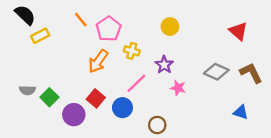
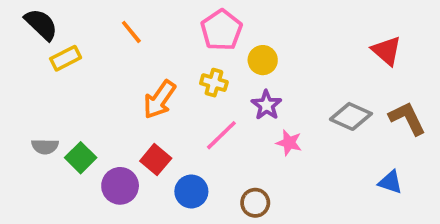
yellow circle: (170, 27) -> (263, 60), moved
pink pentagon: (109, 29) -> (221, 30), moved
blue circle: (122, 108) -> (191, 191), moved

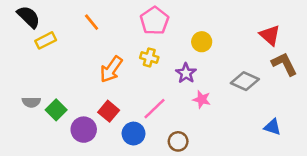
yellow circle: (263, 60) -> (202, 42), moved
brown L-shape: (407, 118) -> (284, 64), moved
pink line: (221, 135) -> (154, 109), moved

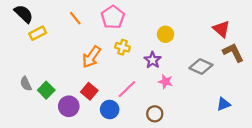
pink pentagon: (154, 21) -> (113, 17), moved
gray semicircle: (31, 102) -> (26, 84), turned 64
blue triangle: (273, 127) -> (224, 104), turned -40
brown circle: (178, 141) -> (155, 114), moved

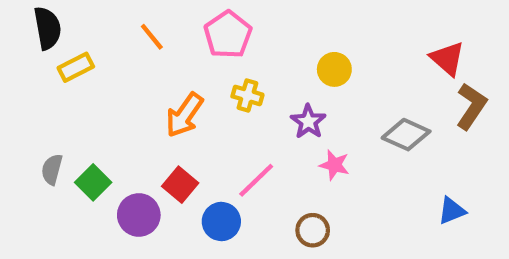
black semicircle: (24, 14) -> (48, 28), turned 36
brown L-shape: (233, 53) -> (471, 106), turned 60
gray semicircle: (26, 84) -> (52, 169), turned 40

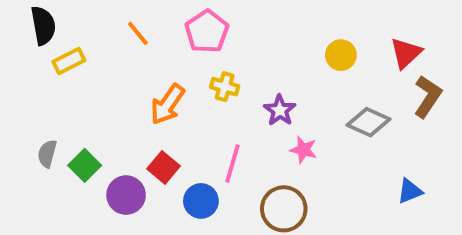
red triangle: (447, 59) -> (406, 53), turned 36
yellow circle: (334, 69) -> (341, 55), moved
pink line: (256, 180) -> (232, 164), turned -30
brown circle: (313, 230) -> (284, 209), size x1.5

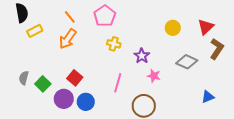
orange arrow: (167, 104) -> (68, 39), moved
red square: (163, 167) -> (75, 78), moved
blue circle: (201, 201) -> (86, 102), moved

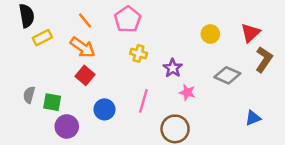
orange arrow: (68, 39) -> (83, 47), turned -90
red square: (75, 78) -> (85, 75), moved
green square: (43, 84) -> (52, 102), turned -35
purple circle: (64, 99) -> (67, 126), moved
blue circle: (86, 102) -> (104, 109), moved

